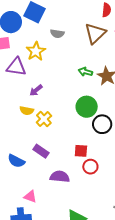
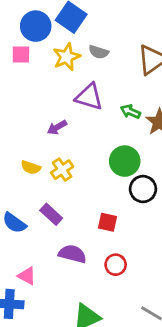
yellow star: (36, 51) -> (67, 57), moved
purple triangle: (16, 67) -> (89, 97), moved
yellow semicircle: (27, 111) -> (31, 167), moved
red circle: (90, 167) -> (116, 265), moved

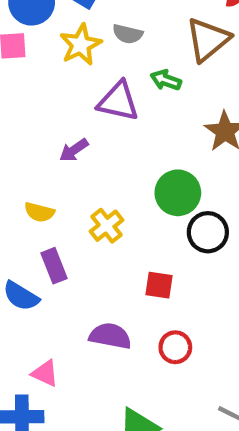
green arrow: (130, 112) -> (166, 80), moved
yellow cross: (62, 170) -> (107, 226), moved
purple rectangle: (51, 214) -> (54, 266), moved, turned 30

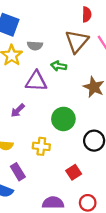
green circle: (178, 193) -> (63, 119), moved
yellow cross: (107, 226) -> (41, 146), turned -35
red square: (159, 285) -> (74, 172), turned -32

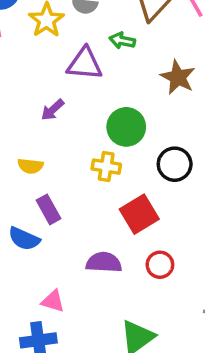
yellow cross: (41, 146) -> (106, 167), moved
red square: (74, 172) -> (139, 214), size x1.5

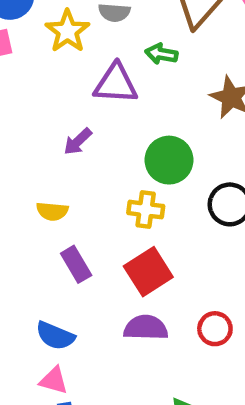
red square: (139, 214) -> (148, 272), moved
blue semicircle: (24, 239) -> (55, 336), moved
pink triangle: (53, 301) -> (54, 381), moved

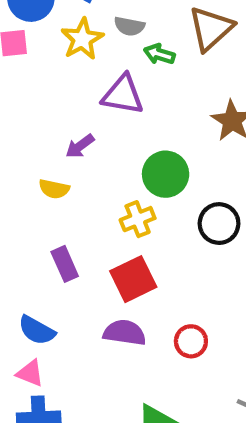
green arrow: (161, 54) -> (159, 54), moved
yellow cross: (146, 210) -> (138, 219), turned -36
yellow semicircle: (52, 211) -> (54, 189), moved

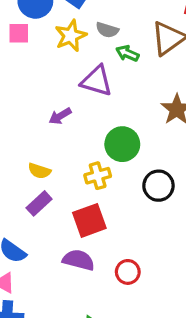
yellow semicircle: (54, 189) -> (39, 171), moved
purple rectangle: (65, 264) -> (39, 203), turned 65

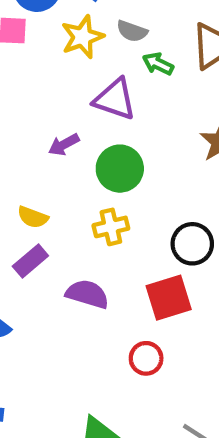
green circle: (122, 144) -> (120, 169), moved
red square: (89, 220) -> (169, 298), moved
purple semicircle: (79, 260) -> (87, 294), moved

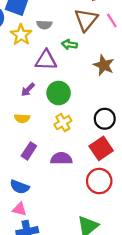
green arrow: (158, 64) -> (69, 44), moved
yellow semicircle: (33, 217) -> (22, 118), moved
red circle: (146, 358) -> (99, 181), size x1.5

